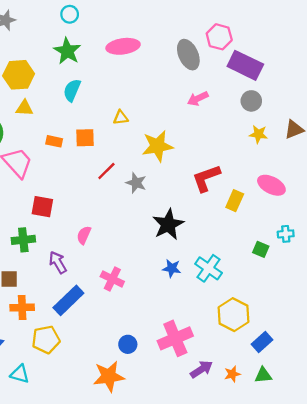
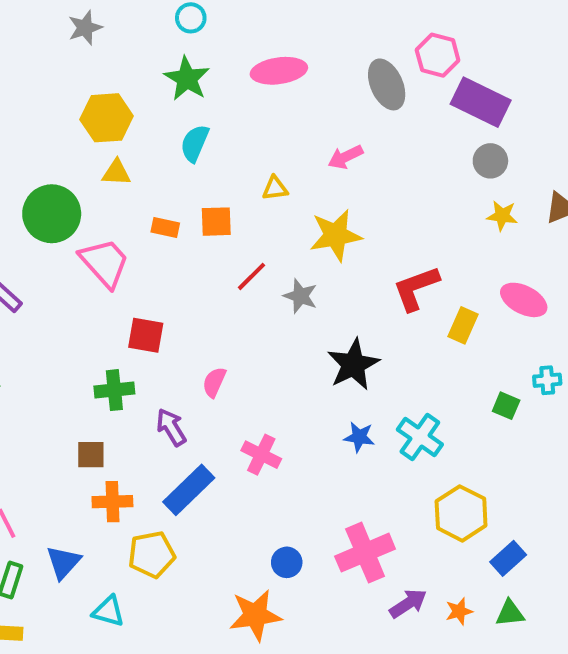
pink arrow: (198, 99) -> (345, 157), moved

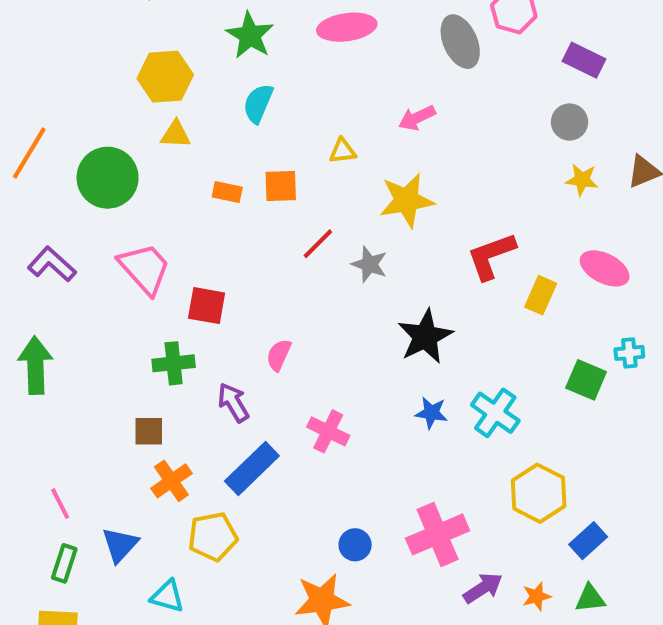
purple rectangle: (481, 102) -> (584, 60), moved, size x0.7
pink trapezoid: (105, 263) -> (145, 268), moved
green square: (506, 406) -> (586, 380), size x1.4
orange cross: (112, 502) -> (171, 481), turned -33

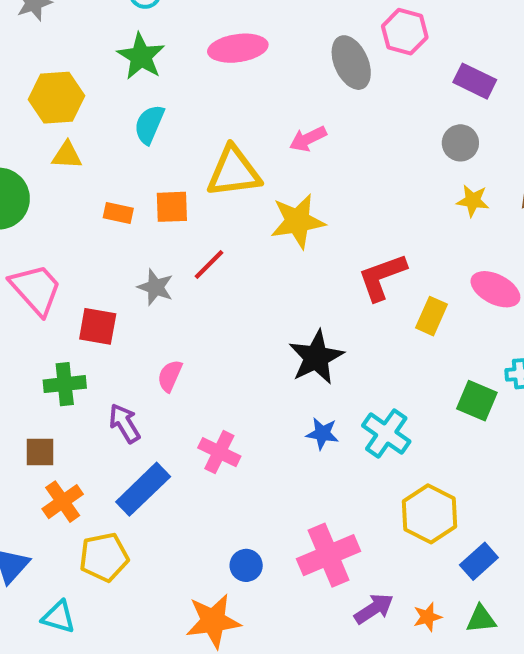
yellow triangle: (343, 151) -> (234, 172), size x2.0
gray star: (369, 264) -> (155, 287), moved

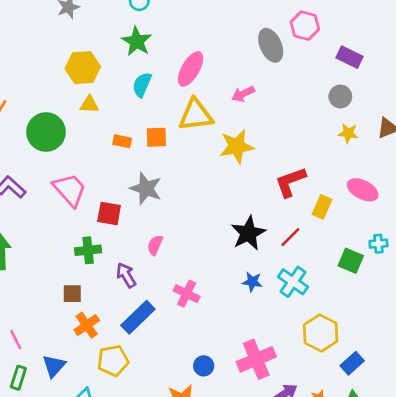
pink ellipse: (238, 48) -> (191, 69), moved, turned -52
red line: (209, 265) -> (290, 237), moved
gray star: (155, 287) -> (146, 189), size x1.4

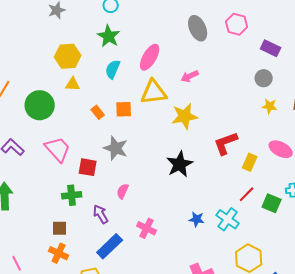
gray ellipse: (271, 45) -> (198, 28), moved
orange rectangle: (122, 141) -> (98, 112), turned 40
black star: (248, 233) -> (180, 164), moved
red line: (290, 237) -> (247, 194), moved
orange cross: (87, 325) -> (59, 253), moved, turned -30

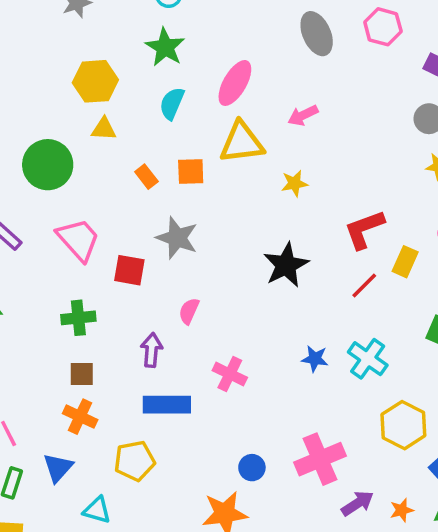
yellow star: (185, 116) -> (294, 183), size x0.6
red line: (247, 194) -> (364, 286), moved
green cross: (72, 195) -> (78, 318), moved
purple arrow: (101, 214) -> (152, 350), turned 36
blue rectangle: (110, 246) -> (167, 405), turned 44

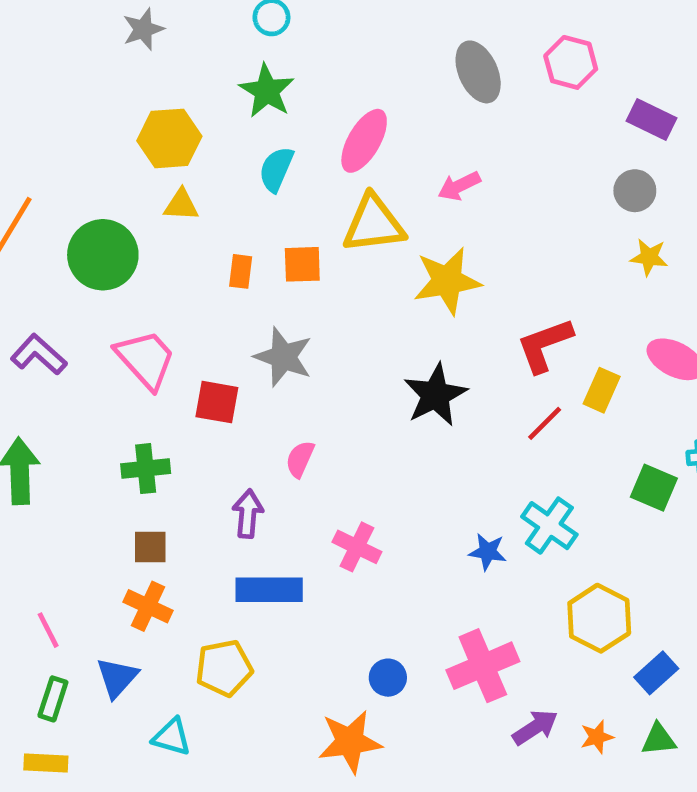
orange rectangle: (146, 177) -> (241, 271), turned 45
yellow star: (294, 183) -> (447, 281), size x1.8
blue star: (315, 359) -> (488, 552), moved

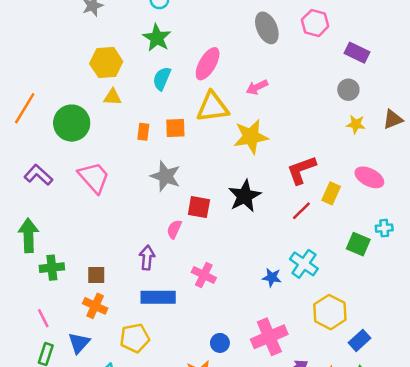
red square: (217, 402) -> (199, 207), moved
green cross: (146, 469) -> (52, 268), moved

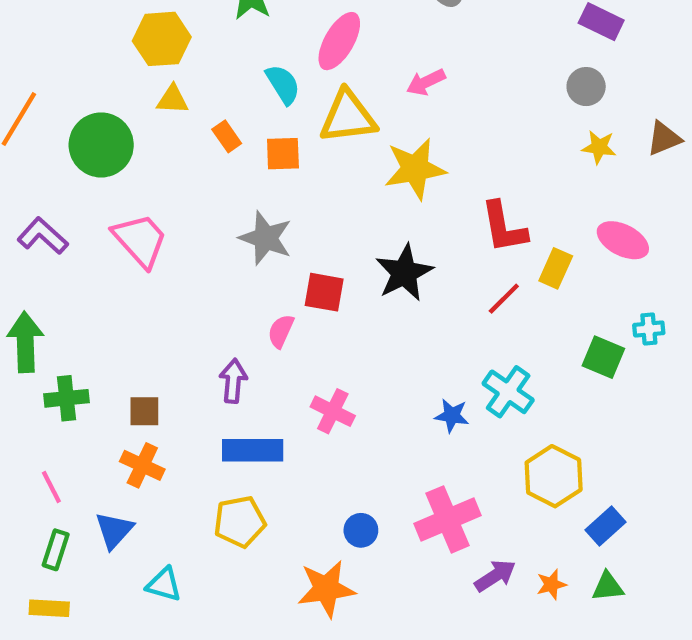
cyan semicircle: (162, 79) -> (283, 84), moved, turned 125
orange rectangle: (143, 132) -> (227, 136), moved, turned -42
red L-shape: (301, 170) -> (504, 227), turned -80
yellow pentagon: (135, 338) -> (240, 522), moved

